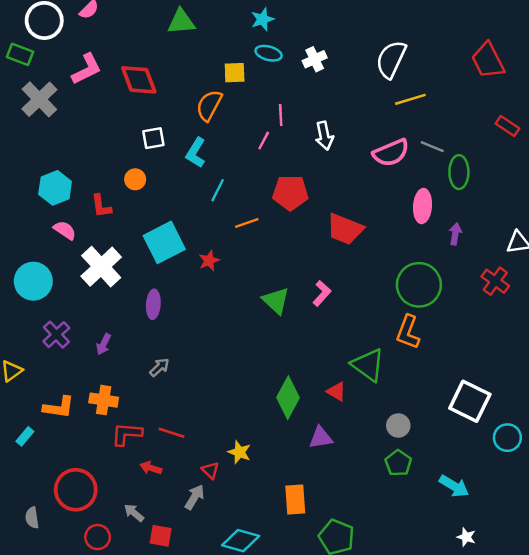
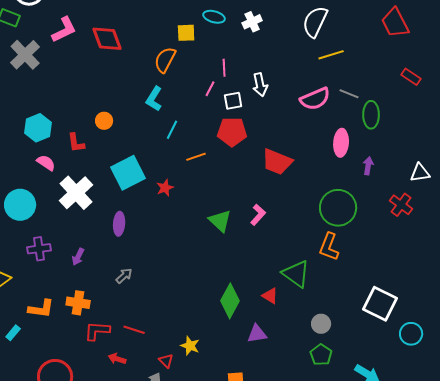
white square: (153, 138) -> (233, 101), moved
purple cross: (56, 335) -> (39, 249), turned 35

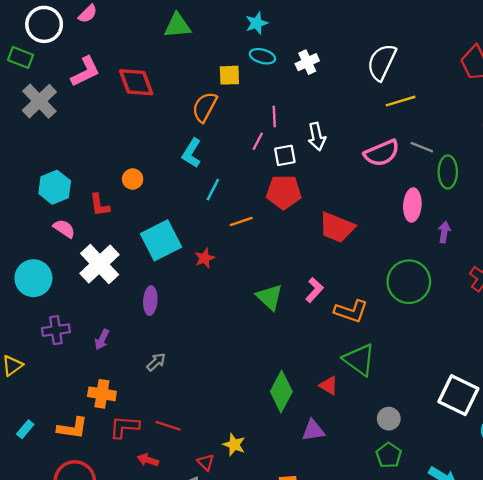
orange L-shape: (329, 247) -> (351, 311), moved, turned -92
orange L-shape: (41, 309) -> (72, 428), moved

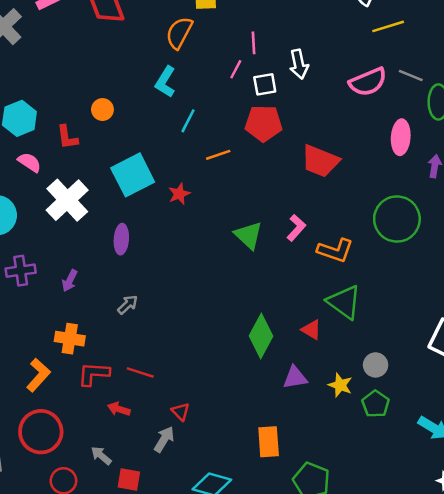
orange L-shape: (72, 428) -> (38, 375), turned -56
yellow star: (234, 445) -> (340, 385), moved

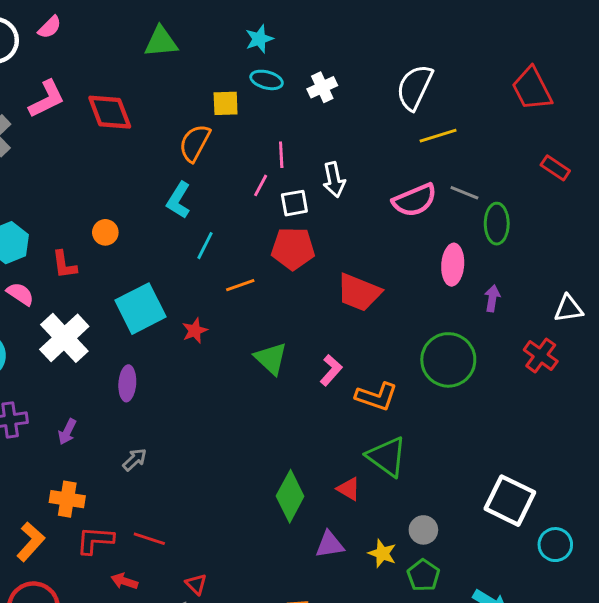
green triangle: (248, 235) -> (271, 358), moved

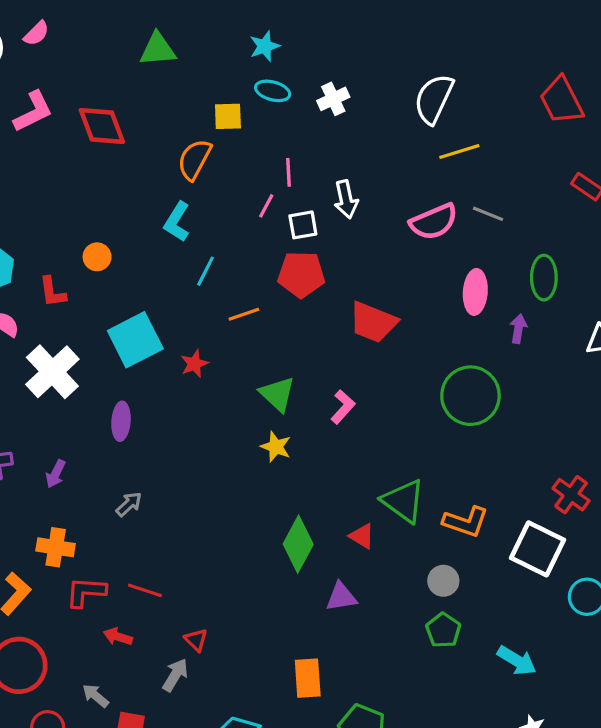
green ellipse: (497, 224) -> (544, 278), moved
red cross: (541, 355) -> (571, 495), moved
orange L-shape: (376, 397) -> (466, 522), moved
yellow star: (382, 553) -> (276, 447), moved

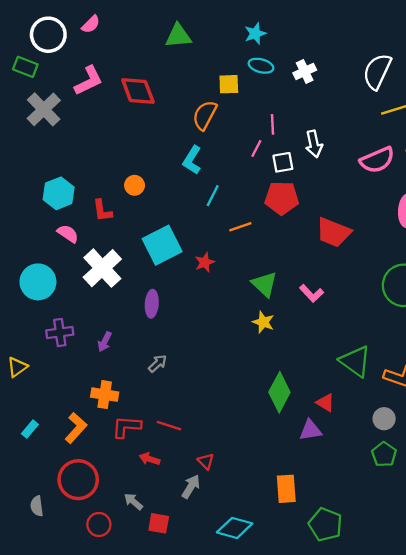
pink L-shape: (343, 407) -> (312, 293), turned 95
red triangle: (362, 536) -> (325, 403), moved

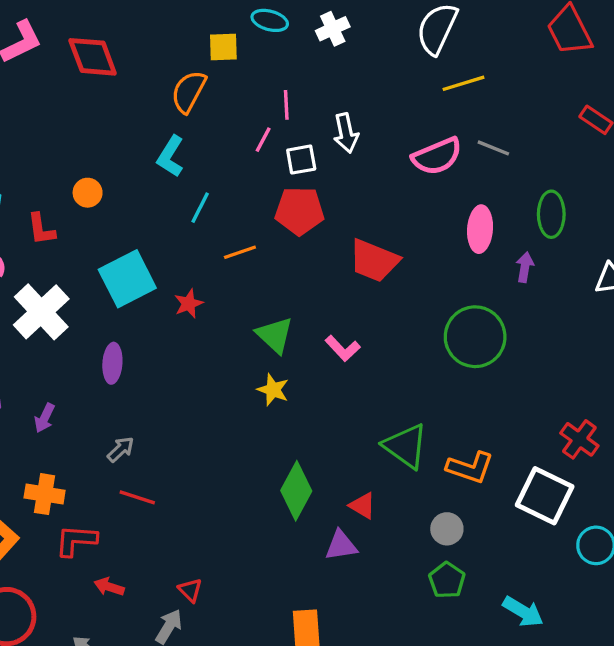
red line: (169, 426) -> (137, 497), moved

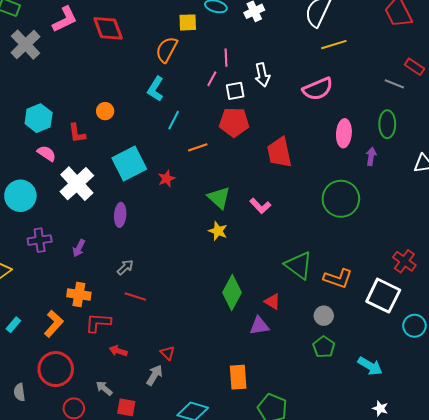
gray line: (493, 148) -> (394, 84), moved
red trapezoid: (374, 261) -> (279, 152), turned 56

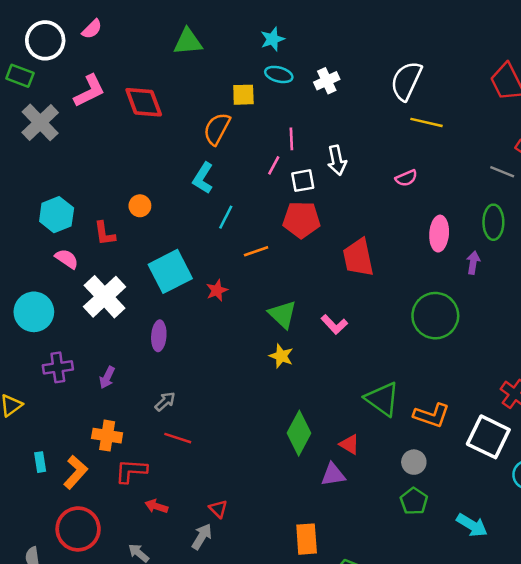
yellow line: (334, 45) -> (426, 122), turned 30
pink semicircle: (318, 89) -> (406, 178), size x0.6
cyan rectangle: (13, 325) -> (40, 462), moved, turned -49

